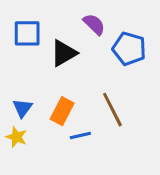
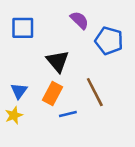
black triangle: (64, 53) -> (58, 61), moved, turned -40
yellow star: (16, 137) -> (14, 115), turned 30

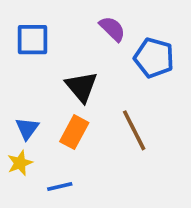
blue line: (68, 114) -> (60, 187), moved

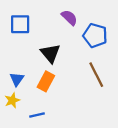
brown line: (134, 130) -> (96, 75), moved

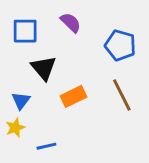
purple semicircle: (69, 18) -> (71, 23), moved
black triangle: (50, 53) -> (44, 68), moved
orange rectangle: (46, 81) -> (73, 96), moved, turned 36

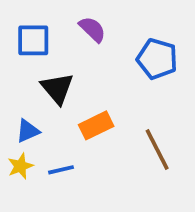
brown line: (122, 95) -> (157, 149), moved
blue triangle: (21, 101) -> (28, 131), turned 30
blue line: (46, 146) -> (61, 170), moved

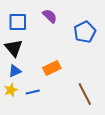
blue pentagon: (157, 59) -> (85, 32), turned 30
black triangle: (57, 88) -> (14, 48), moved
brown line: (157, 149) -> (85, 94), moved

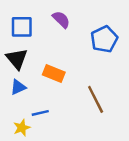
orange rectangle: (52, 68) -> (54, 74), moved, turned 48
yellow star: (11, 90) -> (22, 128), moved
brown line: (85, 94) -> (96, 99), moved

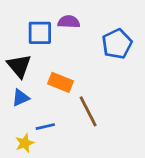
purple semicircle: (61, 19) -> (69, 22), turned -42
blue square: (22, 27) -> (40, 33), moved
brown line: (96, 99) -> (88, 111), moved

